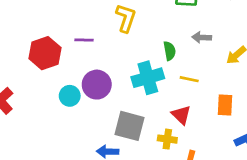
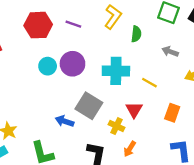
green semicircle: (170, 51) -> (136, 34), moved

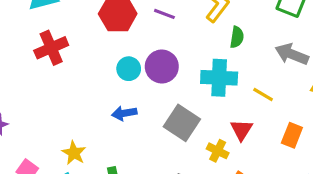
green semicircle: (136, 34) -> (237, 37), moved
gray arrow: (170, 52) -> (292, 54), size x1.5
blue arrow: (65, 121) -> (124, 113), moved, turned -30

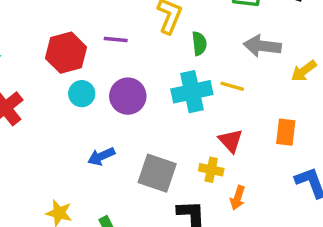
cyan circle: (129, 69) -> (82, 94), moved
yellow line: (263, 95) -> (232, 86), moved
gray square: (182, 123) -> (157, 173), moved

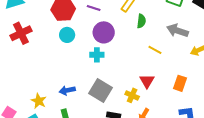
cyan cross: (192, 92) -> (97, 55), moved, size x0.6
purple circle: (128, 96) -> (104, 32), moved
blue arrow: (101, 156) -> (67, 90), moved

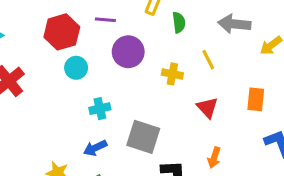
yellow line: (155, 50) -> (208, 60), turned 48
cyan cross: (97, 55) -> (100, 109), moved
yellow cross: (132, 95) -> (172, 74), moved

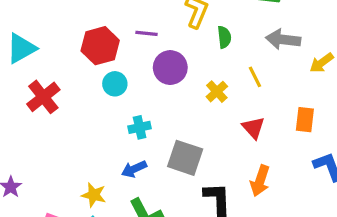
yellow cross: (172, 74) -> (217, 92), turned 36
orange arrow: (214, 158) -> (260, 181), size x1.4

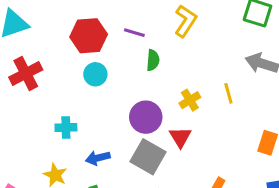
green semicircle: (224, 37) -> (153, 60), moved
purple circle: (170, 68) -> (146, 117), moved
cyan cross: (140, 127) -> (66, 127), moved
red triangle: (253, 128) -> (180, 137), moved

